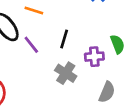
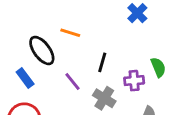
purple line: (31, 45) -> (72, 82), moved

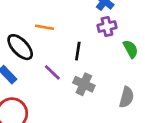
purple cross: (134, 81) -> (107, 27), moved

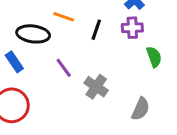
black ellipse: (20, 47) -> (33, 34), turned -48
black line: (78, 51) -> (96, 30), moved

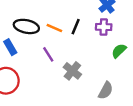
orange line: (64, 17) -> (54, 28), moved
green semicircle: (154, 57) -> (119, 51), turned -119

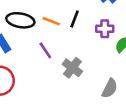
purple cross: (104, 27) -> (105, 29), moved

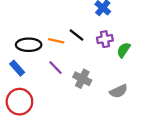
black line: (75, 19) -> (77, 35), turned -63
gray semicircle: (110, 88) -> (119, 91), turned 48

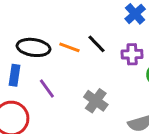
blue rectangle: (17, 68) -> (14, 75), turned 42
purple line: (55, 68) -> (47, 88), moved

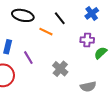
black line: (96, 44) -> (60, 18), moved
black ellipse: (33, 47) -> (23, 15), moved

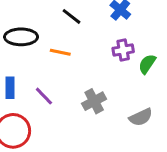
black line: (60, 18) -> (71, 16), moved
gray cross: (60, 69) -> (94, 101), turned 35

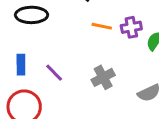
orange line: (60, 52) -> (102, 26), moved

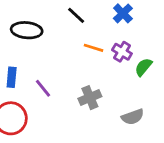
purple cross: (131, 27) -> (122, 52), turned 36

